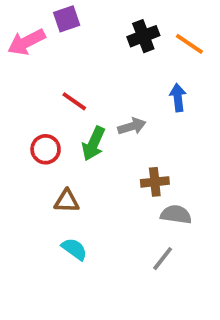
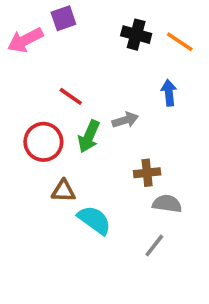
black cross: (143, 36) -> (136, 35), turned 36
red circle: (46, 149) -> (43, 142), size x1.4
cyan semicircle: (74, 249) -> (94, 220), moved, size x1.4

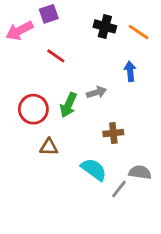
red line: (71, 96) -> (56, 56), moved
gray semicircle: (167, 204) -> (140, 172), moved
cyan semicircle: (94, 220) -> (94, 169), moved

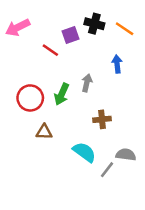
purple square: (49, 14) -> (70, 35), moved
gray arrow: (96, 92) -> (87, 83), turned -60

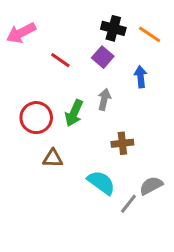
purple square: (70, 35) -> (103, 57), moved, turned -30
gray semicircle: (126, 155) -> (151, 186), turned -36

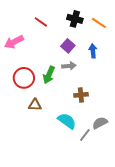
pink arrow: (21, 33) -> (14, 42), moved
purple square: (103, 57) -> (68, 46), moved
red line: (60, 60) -> (41, 22), moved
gray arrow: (104, 99) -> (69, 66), turned 72

